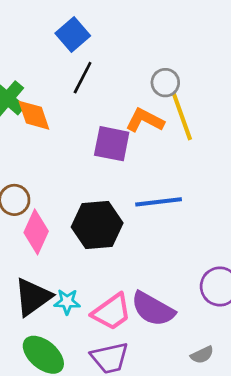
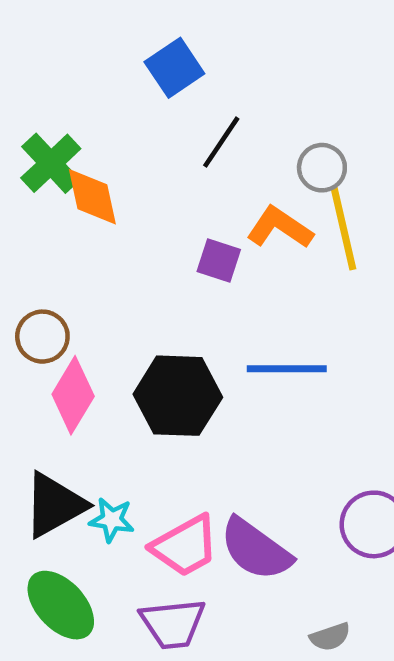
black line: (83, 78) -> (221, 142), moved
purple square: (112, 144) -> (219, 261), size x0.7

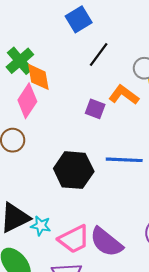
pink diamond: (73, 395) -> (27, 101), moved

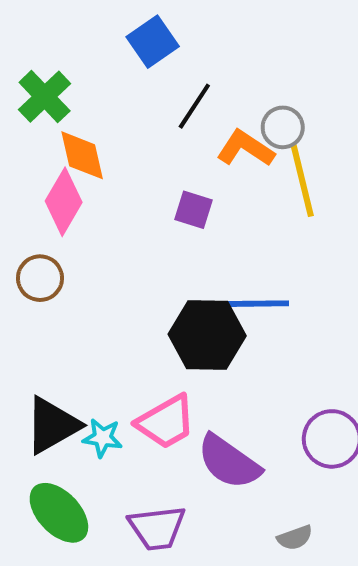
green cross: (20, 61) -> (45, 97), moved
orange L-shape: (124, 95) -> (245, 148), moved
black hexagon: (74, 170) -> (207, 335), moved
pink trapezoid: (74, 239) -> (166, 422), moved

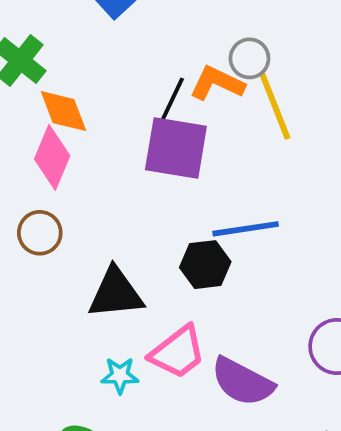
black line: (194, 106) -> (172, 100), moved
purple square: (193, 210) -> (176, 148), size x1.8
black hexagon: (207, 335) -> (205, 265), size x0.7
black triangle: (52, 425) -> (116, 293), moved, turned 32

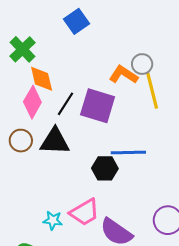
black line: (172, 100) -> (66, 104), moved
black triangle: (116, 293) -> (55, 141), moved

